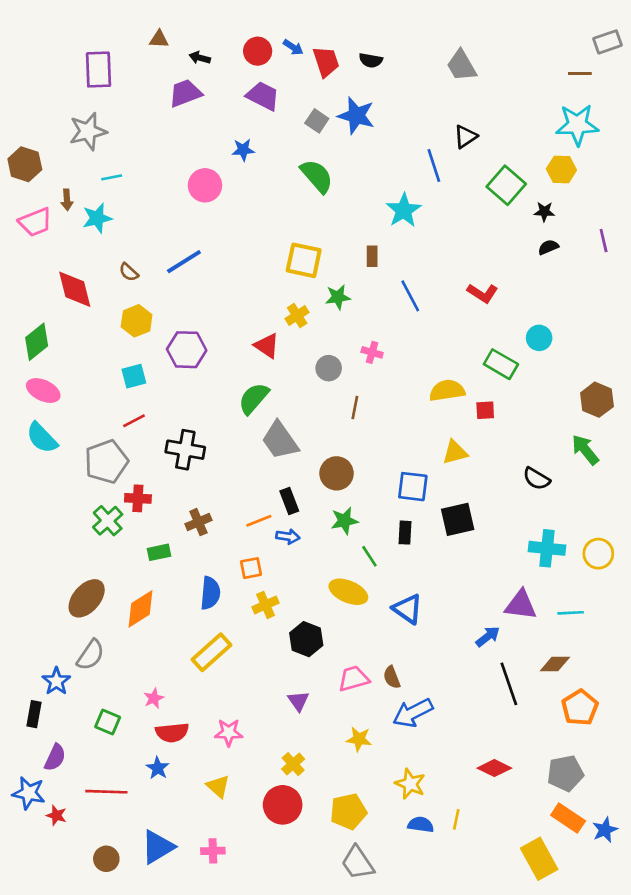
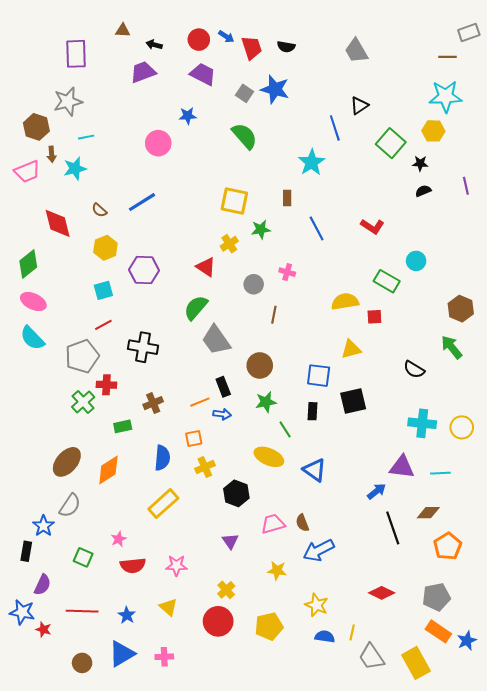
brown hexagon: (25, 164) -> (36, 127), moved
blue star: (158, 768) -> (127, 615), moved
gray trapezoid: (358, 863) -> (371, 657), moved

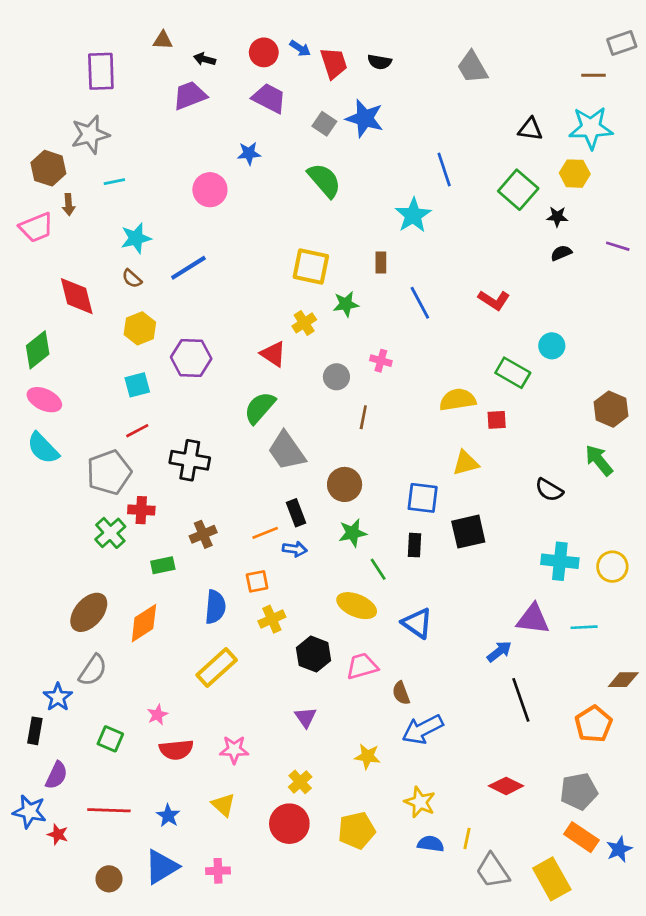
black triangle: (359, 106) -> (530, 129), moved, turned 42
cyan star: (75, 169) -> (136, 238), moved
purple line: (466, 186) -> (618, 246), turned -60
brown diamond: (428, 513) -> (623, 680), moved
pink trapezoid: (273, 524) -> (362, 666), moved

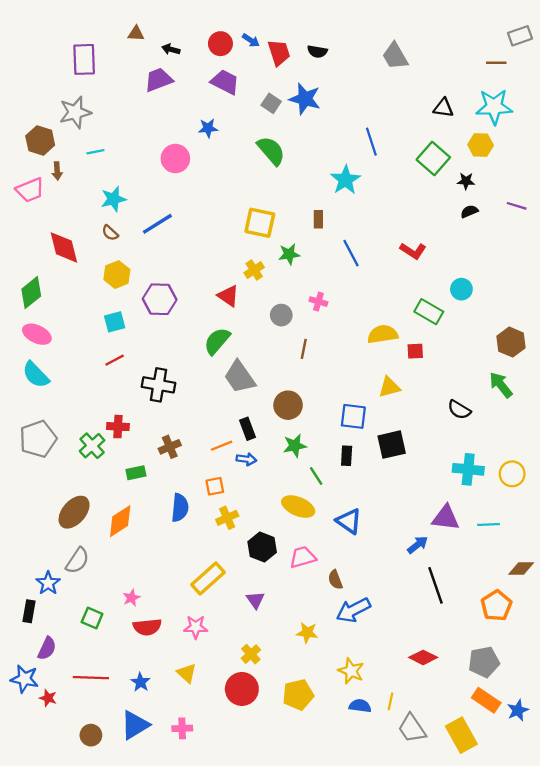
gray pentagon: (109, 472) -> (38, 439), moved
yellow rectangle: (217, 668) -> (208, 579), moved

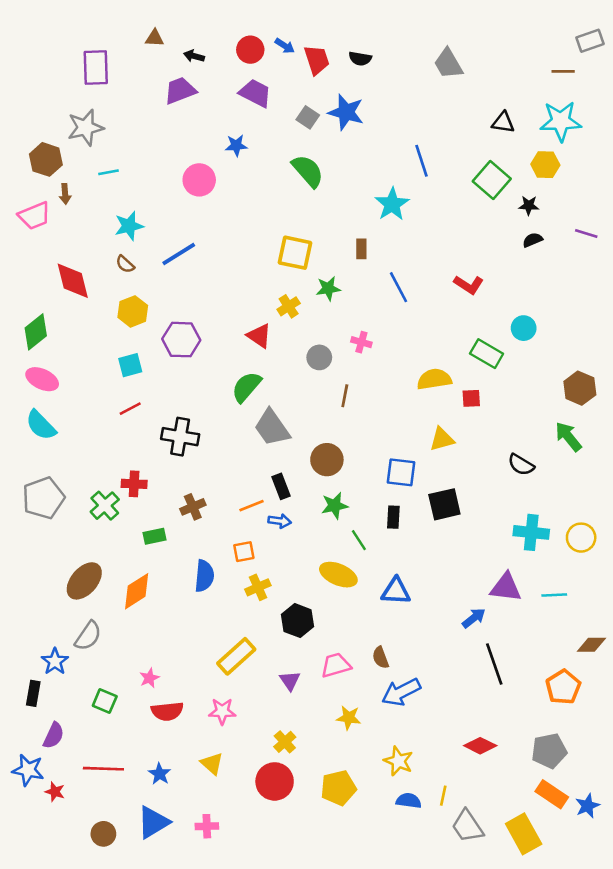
blue triangle: (349, 521) -> (396, 591), turned -32
pink trapezoid: (303, 557) -> (336, 665), moved

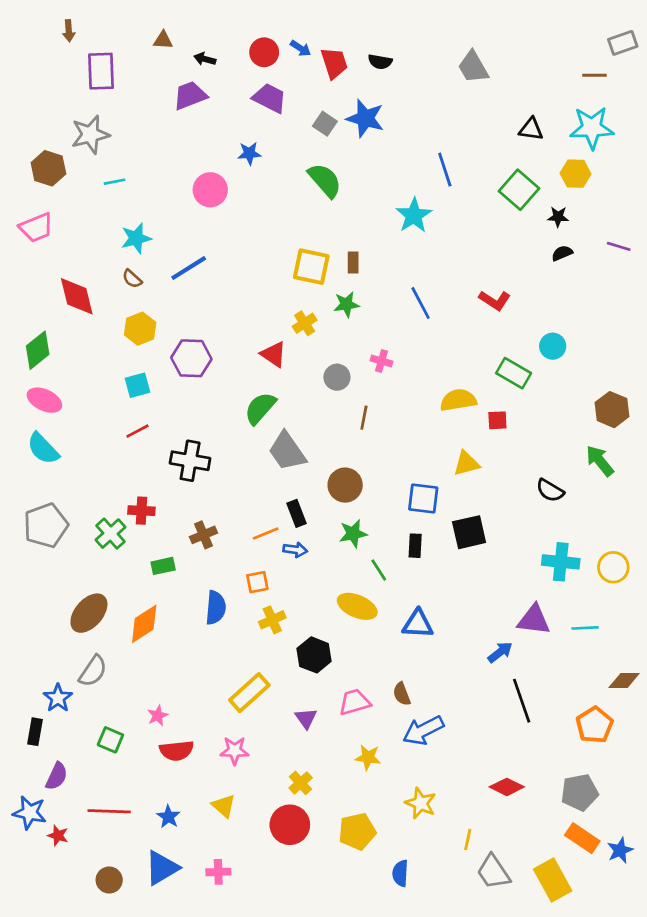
brown arrow: (65, 194) -> (69, 31), moved
brown rectangle: (361, 249) -> (353, 263), moved
blue semicircle: (409, 801) -> (400, 873), moved, turned -95

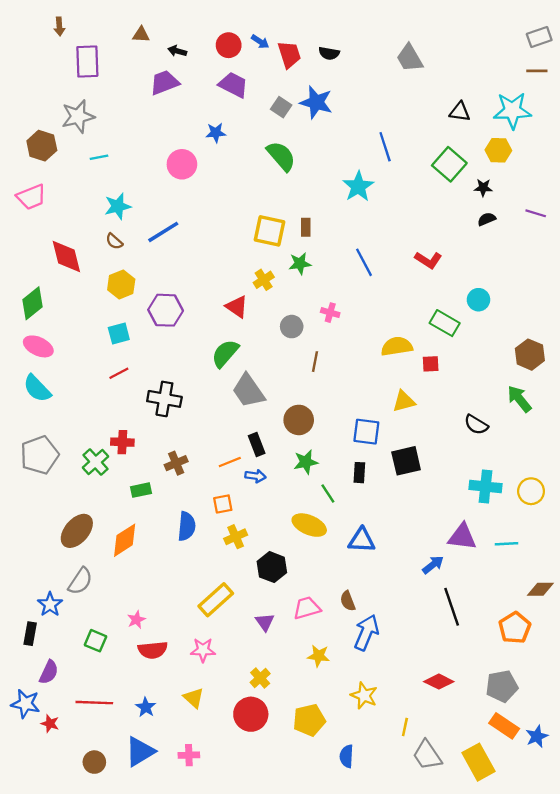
brown line: (594, 75) -> (537, 71), moved
blue arrow: (423, 730) -> (366, 632), turned 140

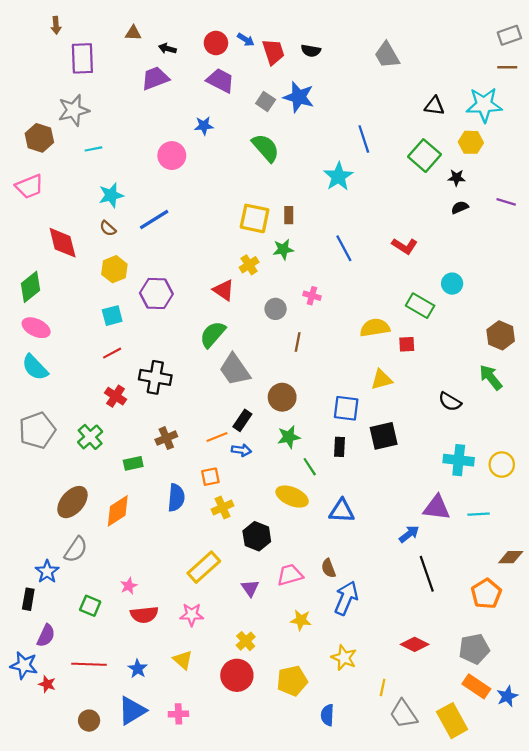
red cross: (122, 442) -> (116, 396), moved, turned 30
black rectangle: (257, 444) -> (242, 420), turned 55

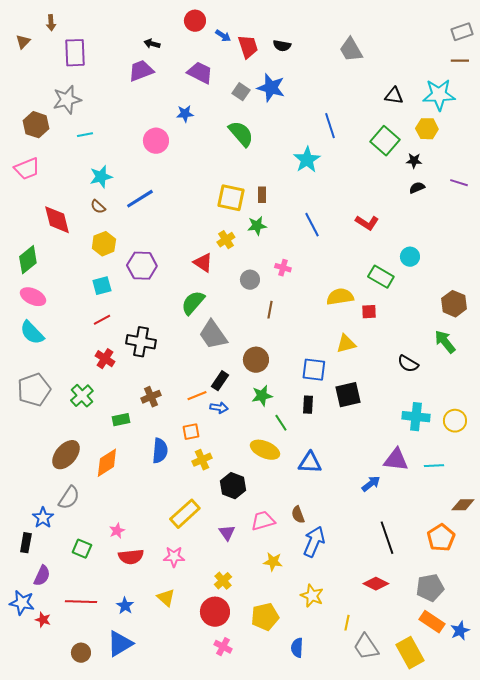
brown triangle: (133, 33) -> (23, 42), moved, turned -49
red circle: (216, 43) -> (195, 21), moved
black line: (427, 574) -> (387, 538), moved
pink cross: (178, 714) -> (223, 647), moved, turned 30

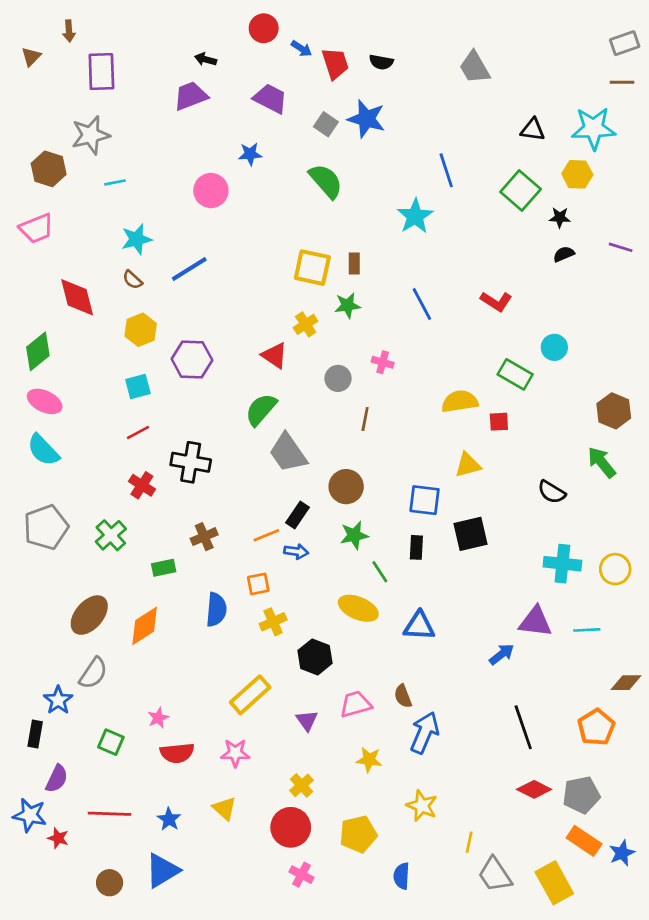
red diamond: (376, 584) -> (534, 789), moved

